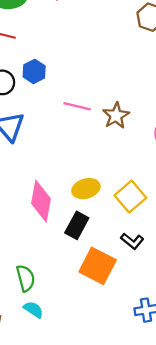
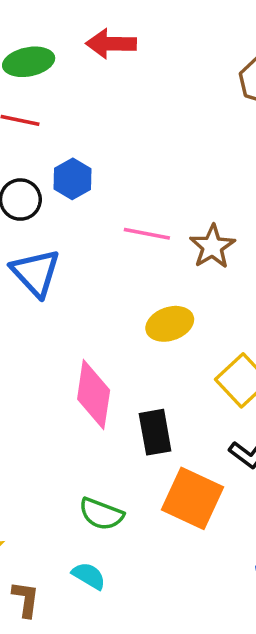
yellow ellipse: (86, 189) -> (170, 324), moved
black rectangle: (77, 225) -> (155, 432), turned -36
green semicircle: (26, 278) -> (101, 514), moved, turned 128

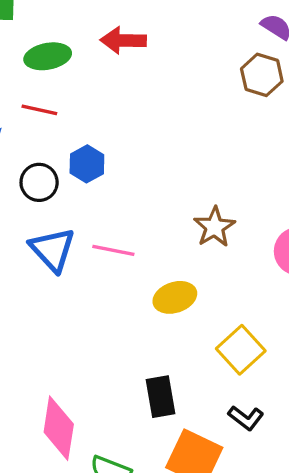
pink line: (147, 234) -> (113, 250), moved
pink diamond: (94, 395) -> (59, 428), moved

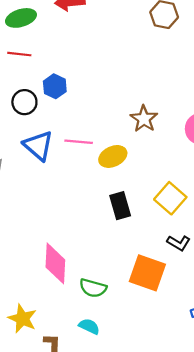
yellow ellipse: (175, 297) -> (113, 156), moved
black rectangle: (161, 397) -> (120, 206), moved

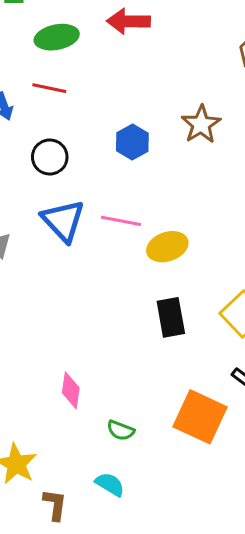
blue hexagon: (55, 86) -> (132, 142), moved
brown star: (144, 119) -> (201, 124), moved
pink diamond: (55, 263) -> (71, 390), size x0.6
green semicircle: (93, 288) -> (121, 430), size x0.7

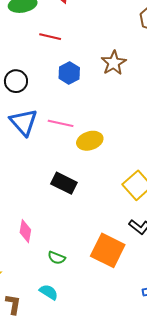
red line: (49, 88) -> (50, 37), moved
black rectangle: (171, 317) -> (64, 183), moved, turned -55

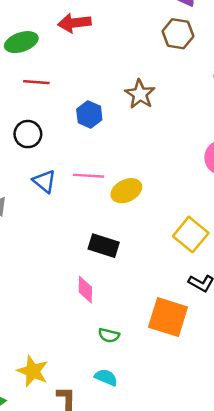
red line: (50, 37) -> (36, 82), moved
blue triangle: (23, 122) -> (44, 181), size x0.7
pink diamond: (25, 231) -> (85, 290), moved

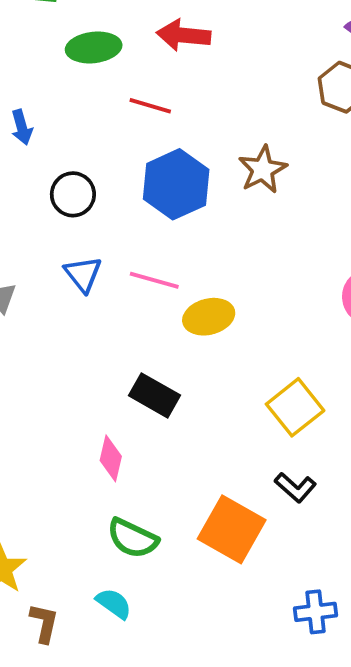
red line: (36, 82) -> (150, 106), moved
blue hexagon: (89, 114) -> (176, 184), size x1.6
green semicircle: (109, 335) -> (133, 538), size x1.5

